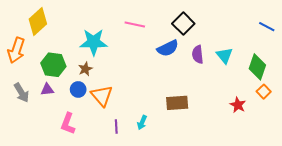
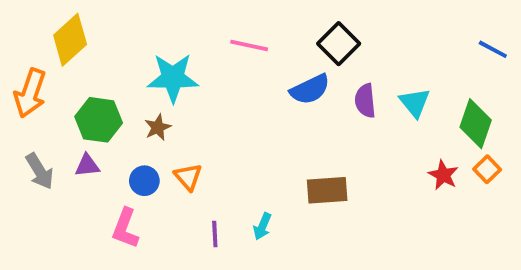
blue circle: (78, 89) -> (144, 181), moved
orange triangle: (102, 96) -> (188, 177), size x0.7
red star: (238, 105) -> (443, 175), moved

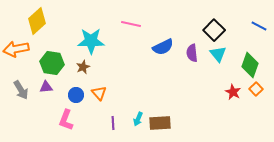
black square: (339, 44) -> (214, 30), moved
orange arrow: (30, 93) -> (16, 49), turned 60
brown rectangle: (327, 190) -> (160, 123), moved

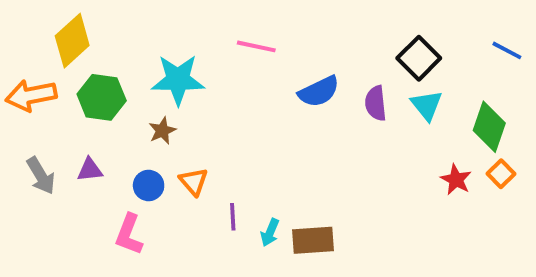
green hexagon: (52, 63) -> (102, 97), moved
purple line: (113, 123) -> (233, 217), moved

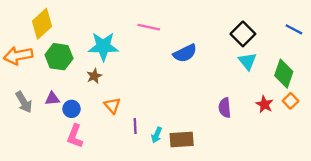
purple semicircle: (376, 103) -> (225, 108), moved
blue circle: (149, 185) -> (72, 109), moved

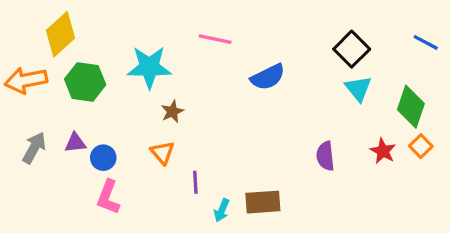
brown star: (94, 76) -> (172, 112), moved
gray arrow: (24, 102) -> (34, 148), turned -120
cyan arrow: (157, 135) -> (222, 210), moved

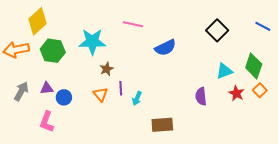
cyan triangle: (358, 89) -> (224, 71), moved, turned 48
purple line: (195, 182) -> (121, 88), moved
pink L-shape: (108, 197) -> (47, 122), moved
cyan arrow: (222, 210) -> (137, 98), moved

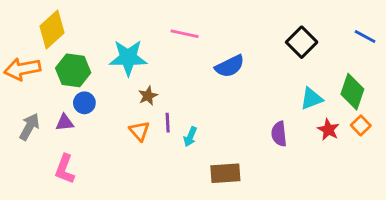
blue circle: (64, 97) -> (84, 103), moved

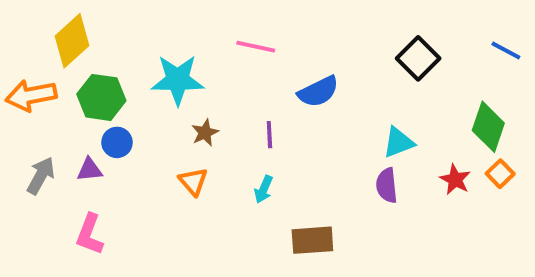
cyan triangle: (311, 99) -> (398, 142), moved
purple line: (168, 123) -> (269, 135), moved

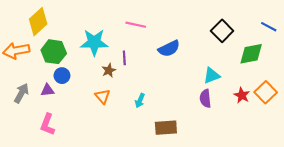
green diamond: (488, 127) -> (251, 54), moved, turned 60
purple line: (269, 135) -> (124, 58), moved
orange square: (500, 174) -> (266, 92), size x1.5

